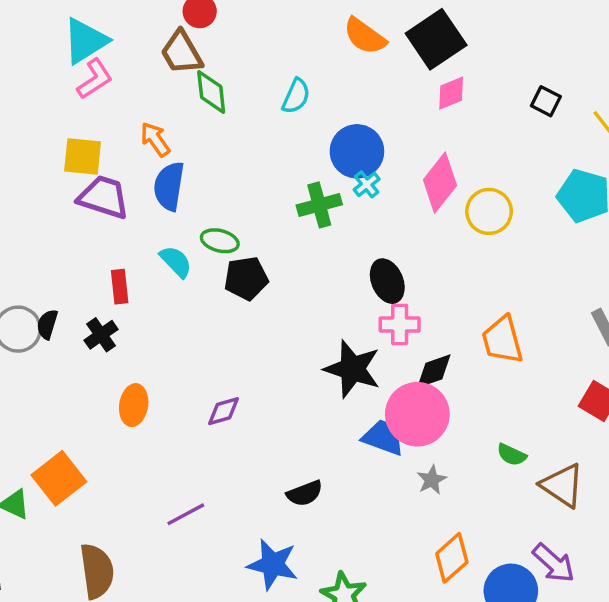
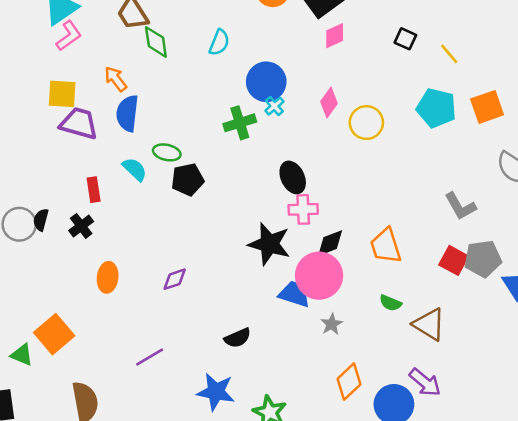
pink diamond: (440, 183) -> (329, 103), size x0.7
orange trapezoid: (502, 340) -> (386, 246), moved

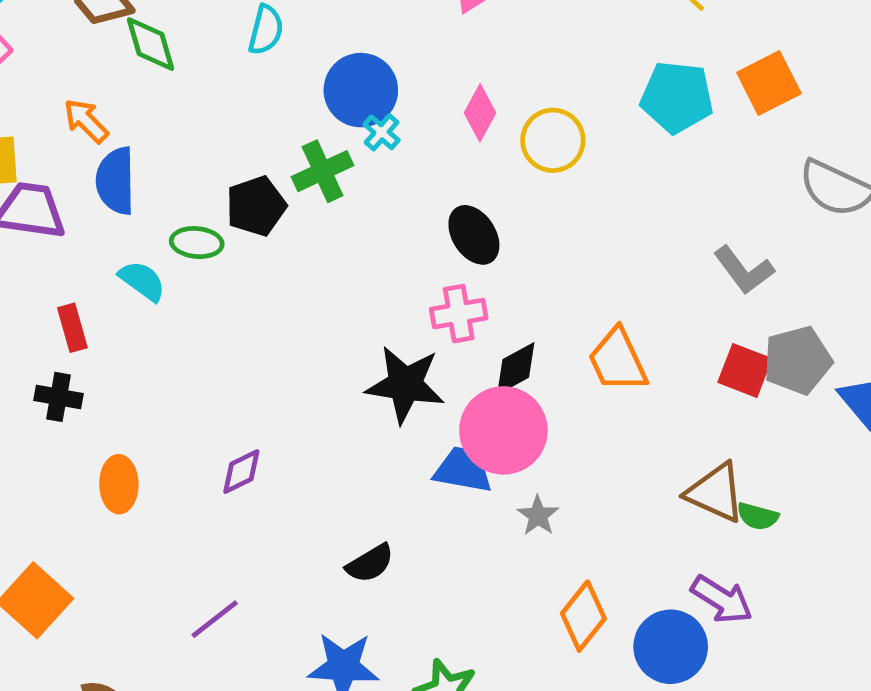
black ellipse: (293, 177) -> (474, 235), moved
black pentagon: (188, 180) -> (256, 206), moved
black cross: (81, 226) -> (58, 397), turned -35
green semicircle: (390, 303) -> (758, 516), moved

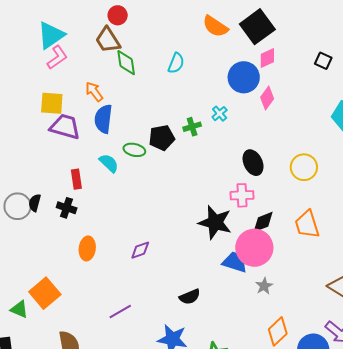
blue circle: (361, 90) -> (244, 77), moved
pink diamond: (480, 113) -> (267, 98), moved
yellow circle: (553, 140) -> (304, 167), moved
green cross: (322, 171) -> (192, 127), size x0.7

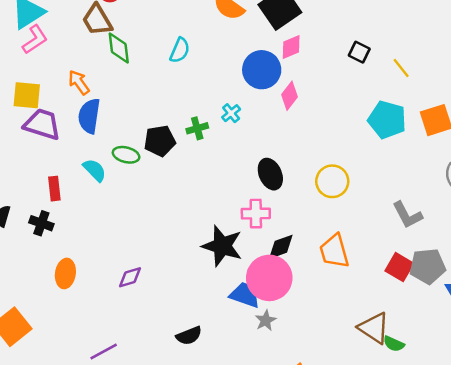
gray star: (264, 286) -> (266, 320), moved

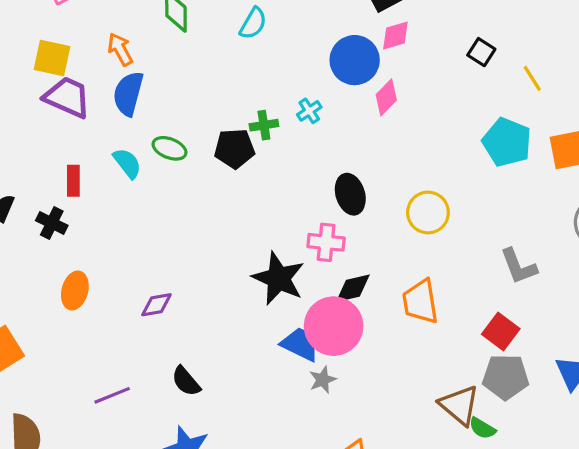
black pentagon: (160, 141) -> (234, 149), moved
gray pentagon: (428, 266) -> (506, 377), moved
black semicircle: (189, 336) -> (186, 381), moved, turned 65

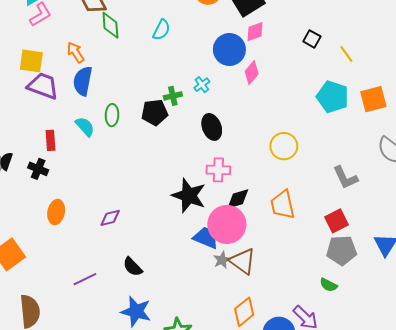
green ellipse: (169, 148) -> (112, 115), turned 75
black ellipse: (350, 194) -> (212, 127), moved
red square: (501, 331) -> (336, 221), turned 30
brown triangle: (459, 405) -> (242, 261), moved

